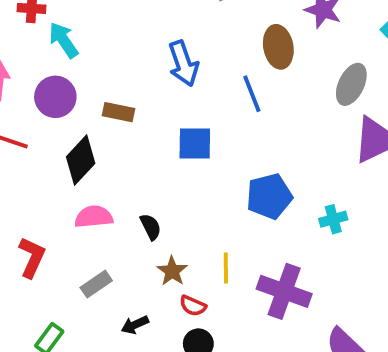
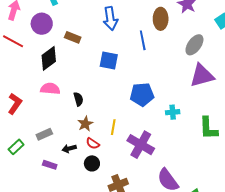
gray rectangle: (96, 284) -> (44, 134), moved
black arrow: (135, 325) -> (69, 148), moved

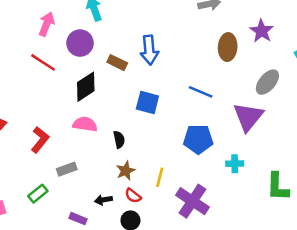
blue arrow: (110, 19) -> (149, 50), moved
blue line: (143, 40) -> (201, 92), moved, turned -60
blue square: (109, 61) -> (147, 102), moved
purple triangle: (202, 76) -> (248, 117), moved, turned -40
gray rectangle: (44, 134) -> (67, 169), moved

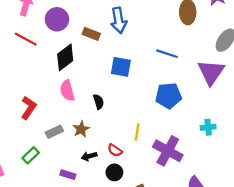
pink semicircle: (85, 124) -> (67, 91), turned -110
cyan cross: (235, 164) -> (208, 127), moved
brown star: (126, 171) -> (81, 129), moved

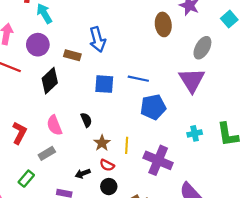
blue line: (167, 54) -> (138, 79), moved
pink semicircle: (67, 91) -> (54, 125), moved
brown star: (81, 129) -> (102, 143), moved

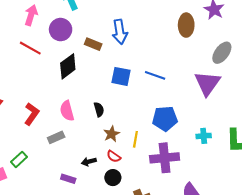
blue pentagon: (153, 107) -> (165, 119), moved
purple cross: (158, 160) -> (165, 158), turned -36
green rectangle: (26, 179) -> (19, 159), moved

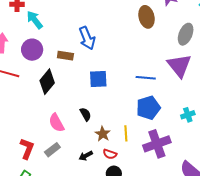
blue line: (155, 75) -> (146, 78), moved
red L-shape: (32, 114) -> (27, 149), moved
black arrow: (89, 162) -> (86, 156), moved

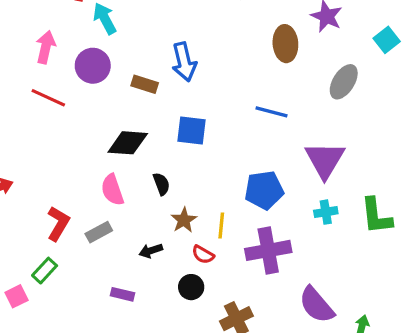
purple triangle: (179, 66) -> (325, 160), moved
blue line: (146, 78) -> (272, 112), moved
black diamond: (47, 82) -> (128, 143), moved, turned 45
red semicircle: (110, 154) -> (203, 255), moved

